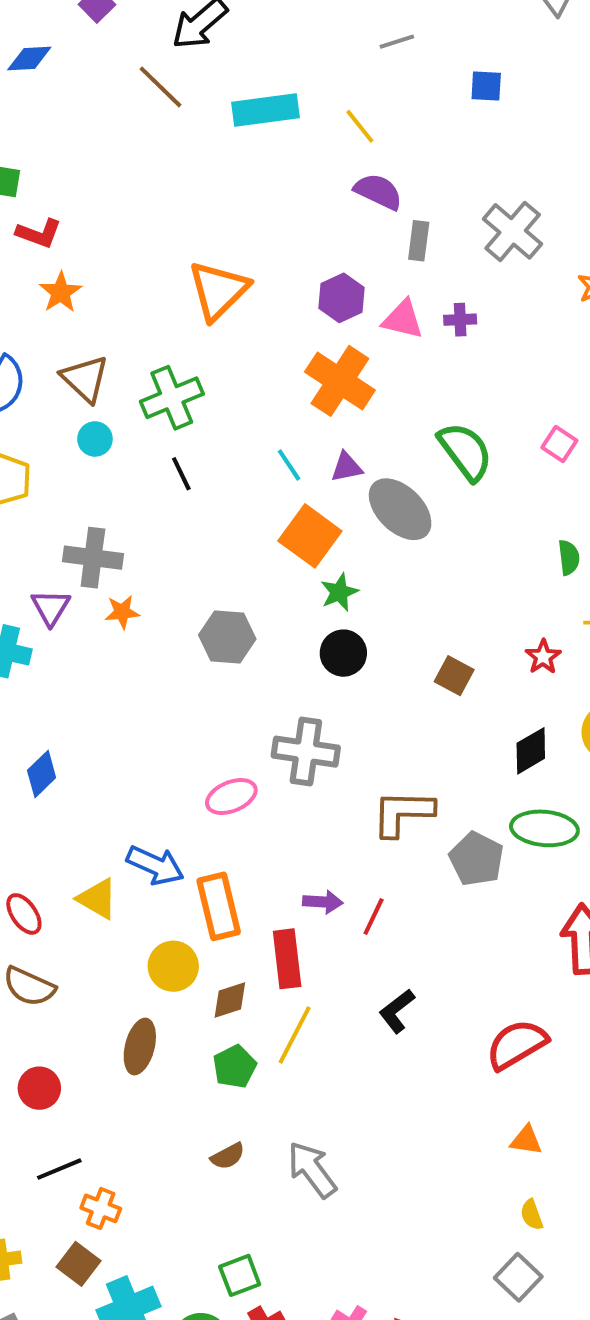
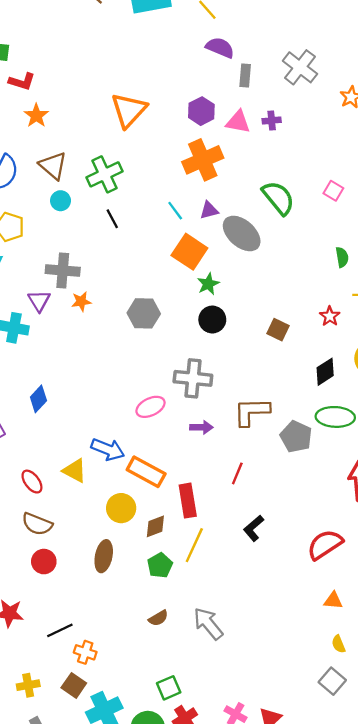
orange cross: (340, 381) -> (203, 160), turned 36
purple arrow: (323, 902) -> (201, 427), moved
orange rectangle: (219, 906) -> (146, 472), turned -45
red circle: (39, 1088) -> (44, 562), moved

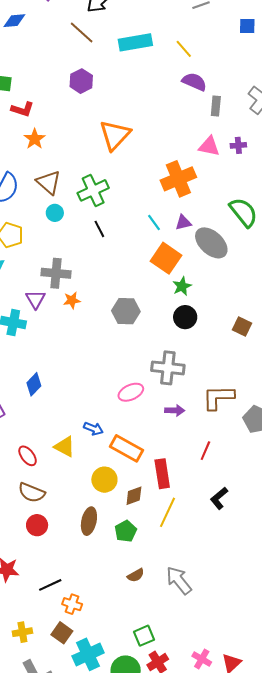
purple hexagon: (201, 111) -> (81, 81), moved
blue arrow: (108, 449) -> (93, 429), size x0.7
green pentagon: (160, 565) -> (126, 531), moved

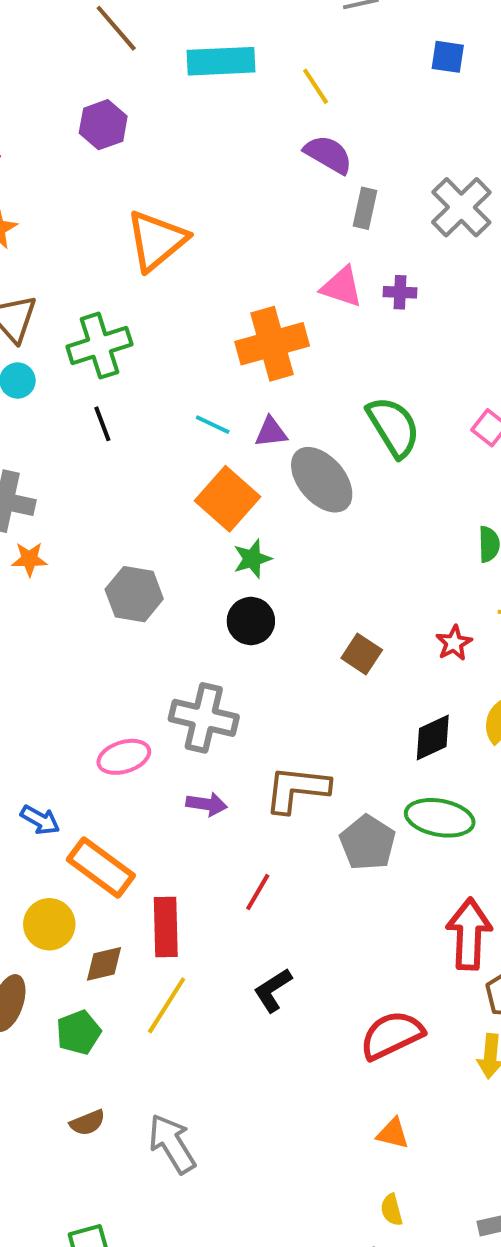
cyan line: (154, 222) -> (213, 425), turned -36

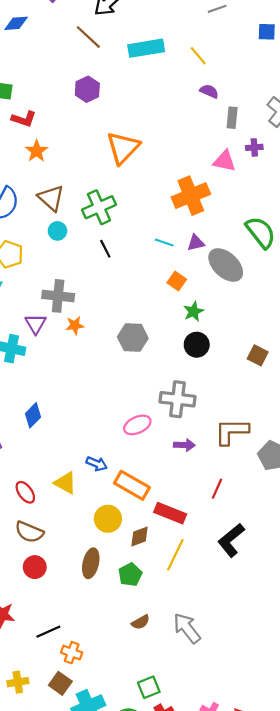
purple semicircle: (328, 154) -> (209, 91), size x0.7
purple cross: (400, 292) -> (254, 147), moved
orange square: (228, 499) -> (177, 281), size x0.6
red rectangle: (166, 927) -> (170, 513), turned -60
black L-shape: (273, 990) -> (231, 540), size x1.4

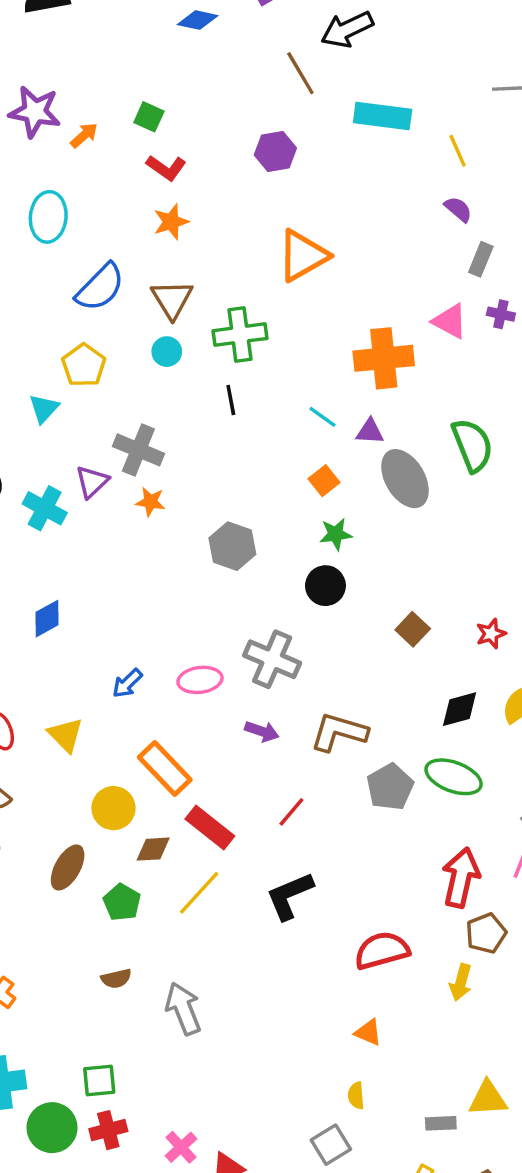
blue arrow: (97, 464) -> (127, 683), moved, turned 96
green pentagon: (130, 575) -> (122, 902), turned -30

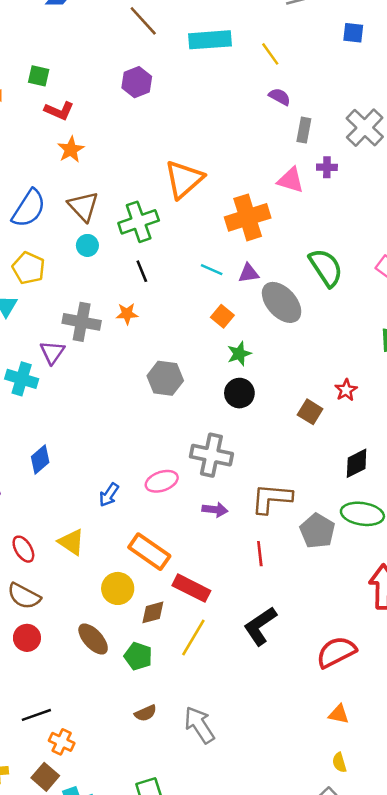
orange triangle: (303, 256) -> (184, 179), moved
orange star: (150, 502) -> (127, 314), moved
red star: (491, 634) -> (346, 390), moved
red line: (291, 812) -> (260, 554), moved, turned -35
brown ellipse: (68, 867) -> (93, 639), turned -60

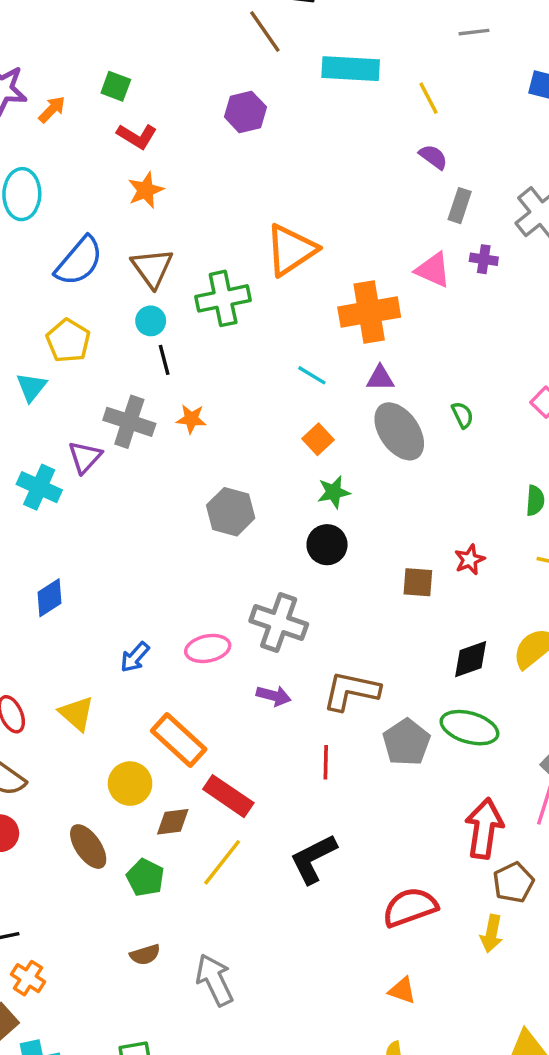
green semicircle: (326, 268) -> (462, 415), moved, size x0.5
black line: (142, 271) -> (164, 360), moved
purple triangle: (249, 273) -> (380, 378), moved
brown square: (310, 412) -> (418, 582), turned -35

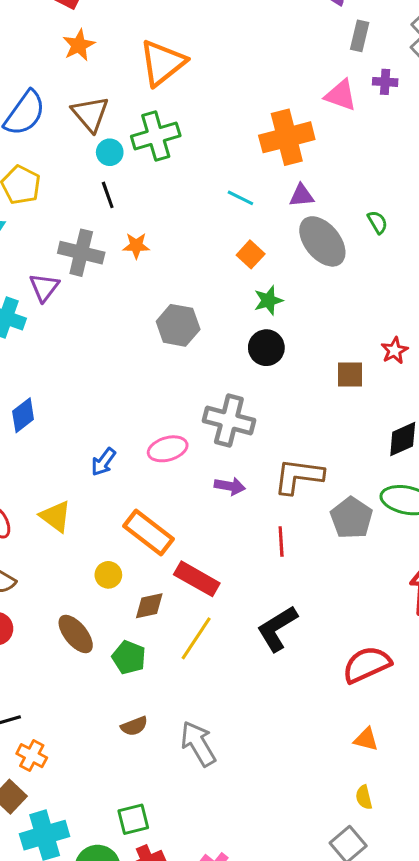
orange triangle: (291, 250) -> (163, 63), moved
cyan circle: (151, 321) -> (110, 152), moved
yellow circle: (130, 784) -> (108, 575), size x0.7

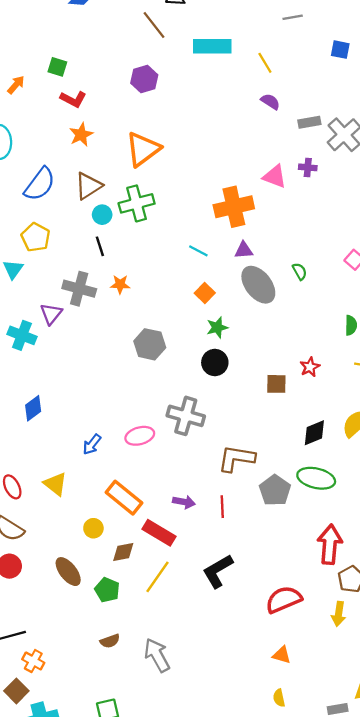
gray rectangle: (360, 36) -> (309, 122), moved, turned 65
brown triangle: (90, 114) -> (88, 186), turned 36
purple arrow: (230, 486) -> (184, 502), moved

